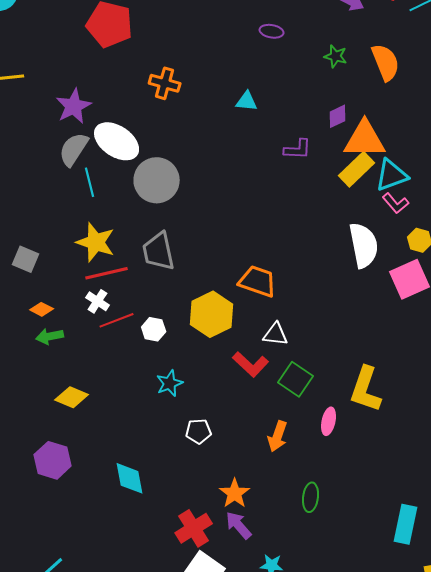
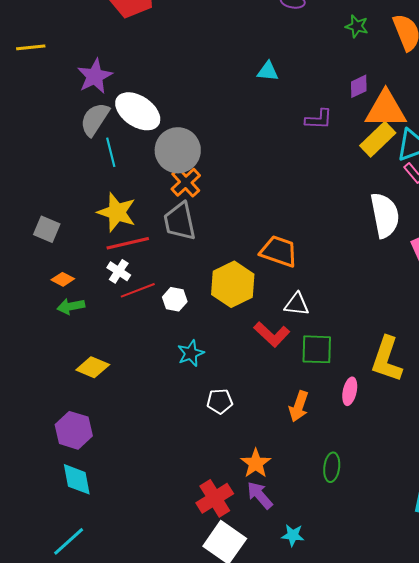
orange cross: (165, 83) -> (186, 182), moved, turned 32
green square: (296, 379) -> (317, 349), turned -32
cyan diamond: (130, 478) -> (77, 479), moved

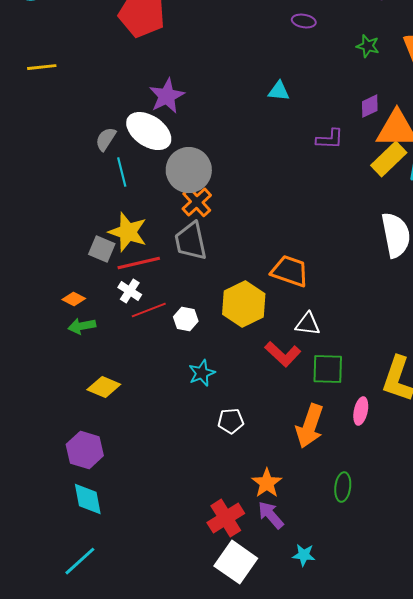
purple star: (95, 76) -> (167, 96), moved
gray semicircle: (95, 119) -> (106, 139), size x0.7
gray square: (47, 229) -> (102, 249), moved
orange arrow: (299, 406) -> (310, 426), size x1.4

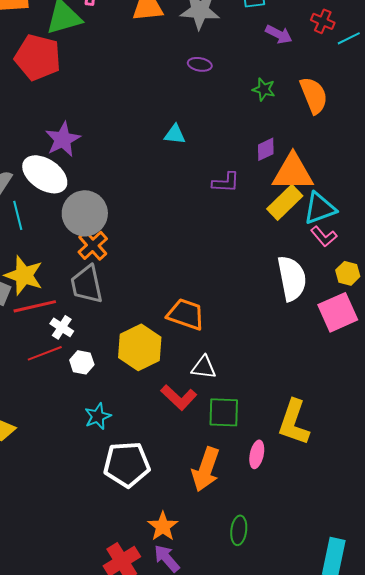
white cross: (130, 291) -> (62, 327), moved
white pentagon: (231, 421) -> (127, 464), size x1.8

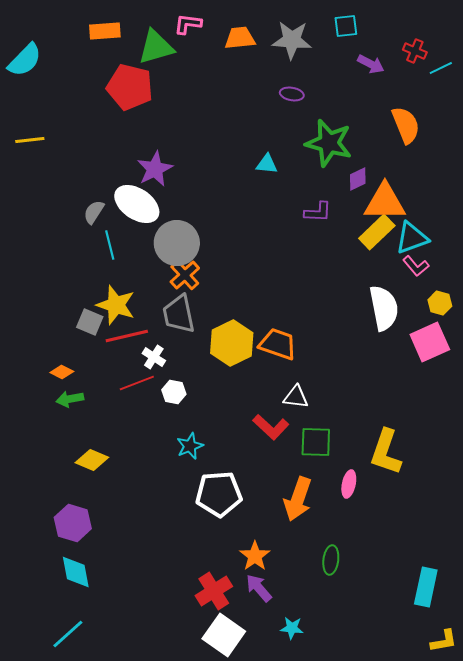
green star: (264, 89) -> (329, 143), moved, size x2.0
yellow hexagon: (140, 347) -> (232, 343), moved

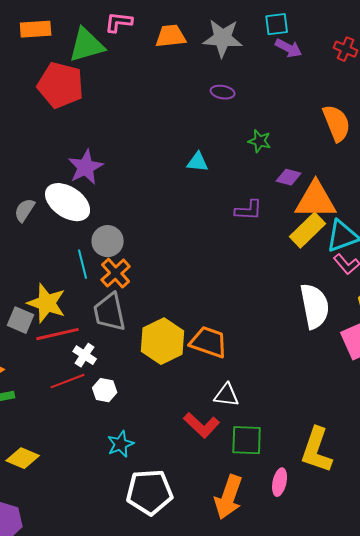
purple arrow: (371, 64) -> (289, 48), moved
green star: (329, 143) -> (260, 141), size x0.5
purple diamond: (358, 179) -> (289, 177), turned 40
gray circle: (177, 243) -> (108, 241), size x0.7
cyan line: (110, 245) -> (83, 264), moved

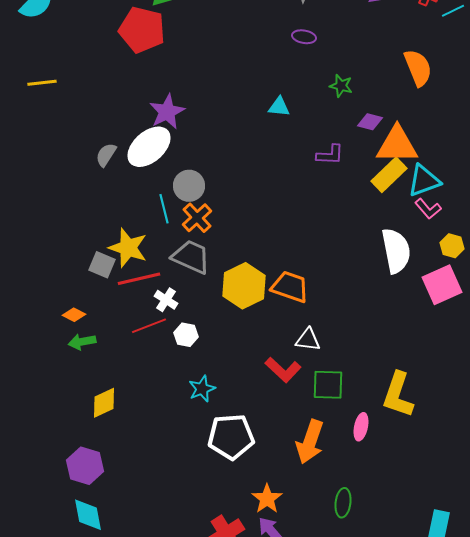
white ellipse: (68, 202) -> (149, 147), turned -75
gray trapezoid: (110, 312) -> (191, 257), turned 126
yellow diamond: (23, 458) -> (104, 403), turned -48

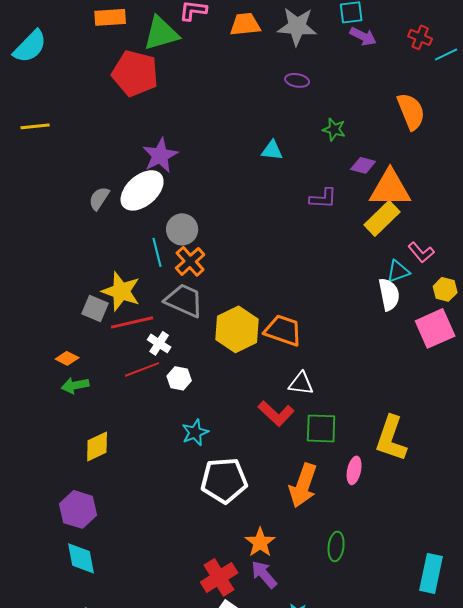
cyan triangle: (424, 181) -> (398, 271), moved, size x0.7
white semicircle: (396, 251) -> (389, 294), size x0.7

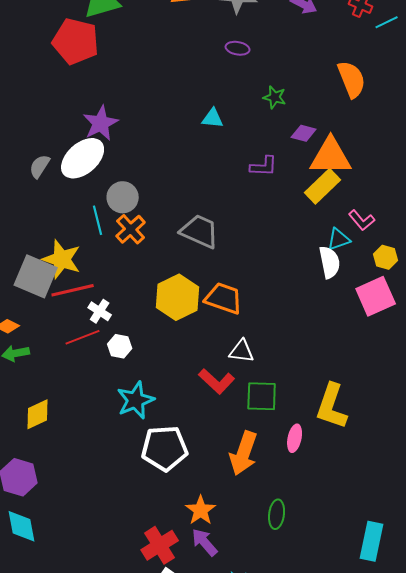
gray trapezoid: (184, 300) -> (200, 231), moved
gray square: (95, 308) -> (36, 276), size x1.6
cyan star: (195, 432) -> (136, 400), size x1.4

